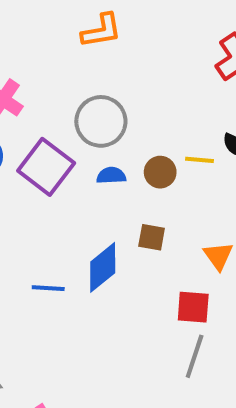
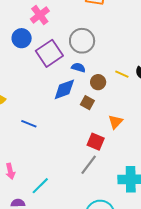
brown circle: (160, 172) -> (98, 82), moved
blue diamond: (103, 267) -> (64, 89), moved
blue line: (48, 288) -> (29, 124), moved

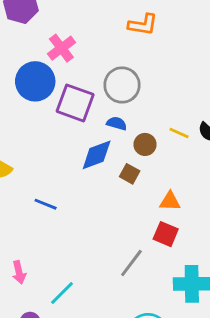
blue circle: (22, 38) -> (35, 81), size x1.4
purple square: (49, 53) -> (75, 103), turned -36
orange triangle: (115, 122) -> (170, 201), turned 49
red square: (96, 142) -> (166, 234), moved

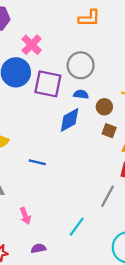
brown square: (130, 174) -> (109, 131), moved
cyan line: (62, 293) -> (77, 227), moved

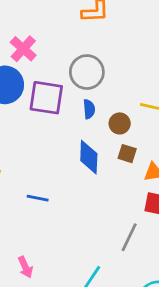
blue semicircle: (81, 94) -> (89, 109), turned 80
blue diamond: (70, 120) -> (89, 157), moved, turned -56

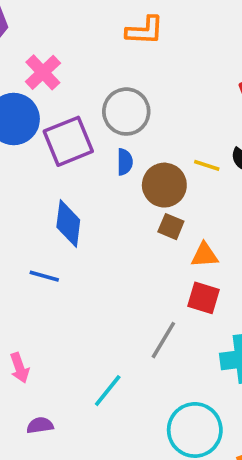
purple square: (46, 98) -> (68, 141), turned -36
brown circle: (120, 123) -> (164, 185), size x1.5
blue diamond: (89, 157) -> (68, 224), moved

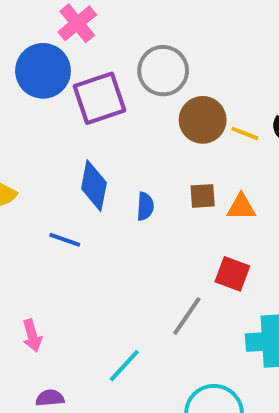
blue semicircle: (125, 162) -> (145, 206), moved
brown circle: (164, 185) -> (203, 120), moved
brown square: (171, 227) -> (203, 196), turned -30
orange triangle: (205, 255) -> (241, 207), moved

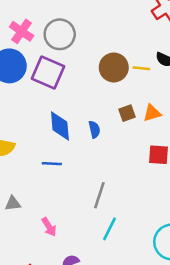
gray circle: (163, 71) -> (60, 34), moved
purple square: (99, 98) -> (48, 73), turned -32
gray line: (187, 316) -> (99, 195), moved

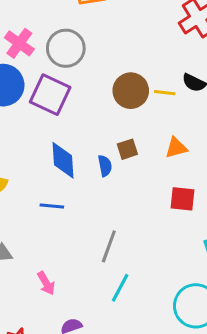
brown square: (127, 113) -> (127, 149), moved

